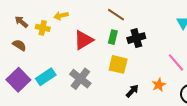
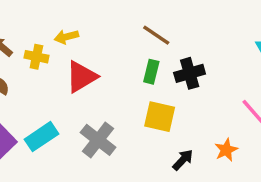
red triangle: (83, 40) -> (81, 77), moved

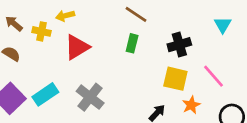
black cross: (190, 73) -> (179, 45), moved
yellow square: (160, 117) -> (175, 79), moved

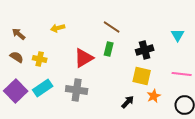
yellow cross: (41, 31) -> (40, 59), moved
red triangle: (77, 47) -> (84, 58), moved
pink line: (213, 76) -> (182, 74), moved, turned -42
gray cross: (90, 97) -> (77, 90), turned -30

